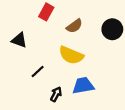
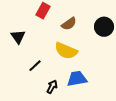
black triangle: (19, 40) -> (18, 37), turned 35

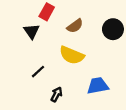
black triangle: (18, 37) -> (31, 31), moved
blue trapezoid: (77, 79) -> (98, 86), moved

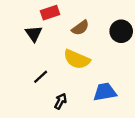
red rectangle: (47, 12) -> (50, 13), turned 42

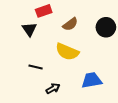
black line: (41, 77) -> (36, 67), turned 56
black arrow: (61, 101) -> (53, 88), turned 32

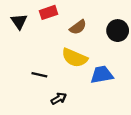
black triangle: (29, 29) -> (19, 21), moved
blue trapezoid: (92, 80) -> (102, 75), moved

